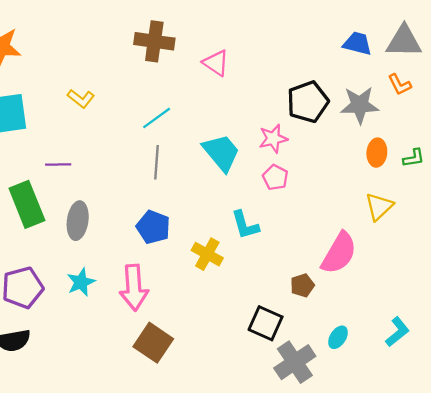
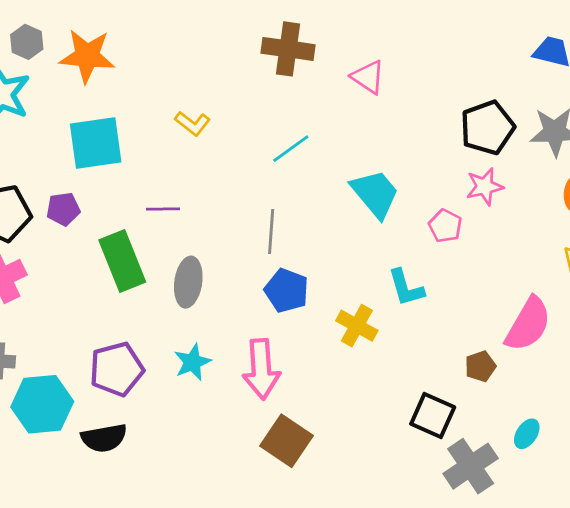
pink star: (273, 139) -> (485, 187), moved
gray line: (157, 162) -> (271, 232), moved

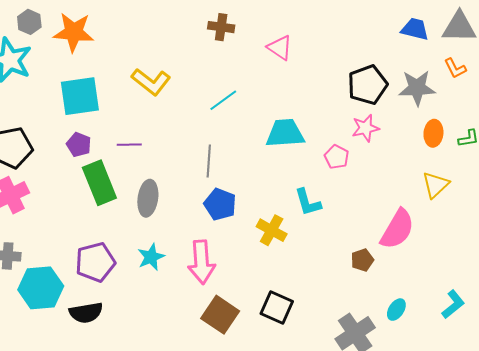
brown cross: (288, 49) -> (221, 27), size x0.7
yellow L-shape: (192, 123) -> (151, 82), size x1.5
cyan trapezoid: (375, 194) -> (285, 133), turned -54
purple pentagon: (63, 209) -> (79, 145), moved, turned 30
black square: (433, 416) -> (277, 307), moved

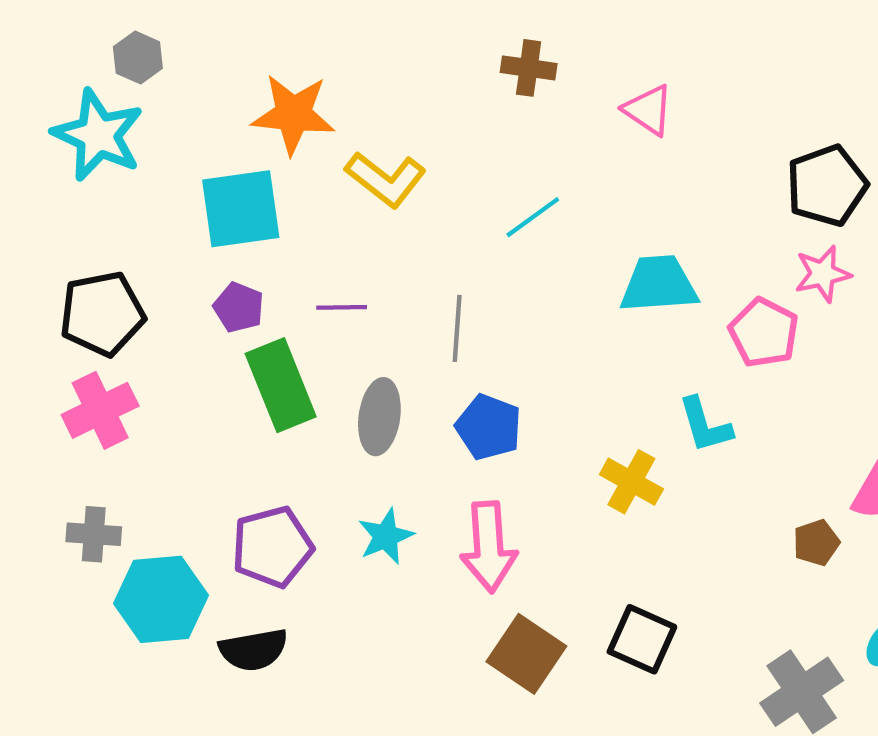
orange star: (74, 32) -> (293, 114), moved
pink pentagon: (337, 157) -> (764, 333), size x1.4
gray line: (209, 161) -> (457, 328), moved
blue pentagon: (220, 204) -> (489, 427), moved

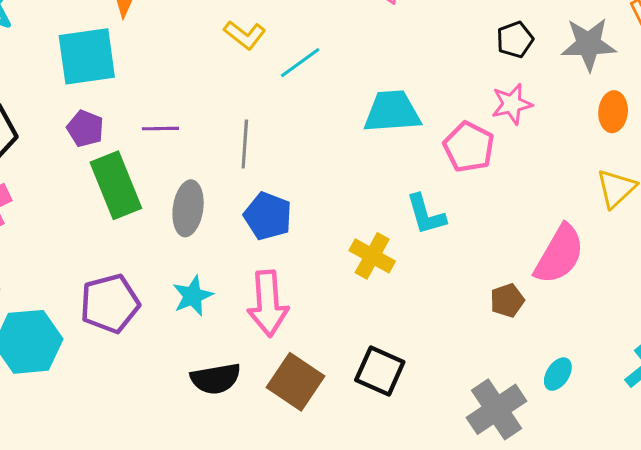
yellow L-shape: (386, 179) -> (245, 35), moved, size x0.7
black pentagon: (827, 186) -> (515, 40), size x0.6
black semicircle: (253, 650) -> (216, 379), moved

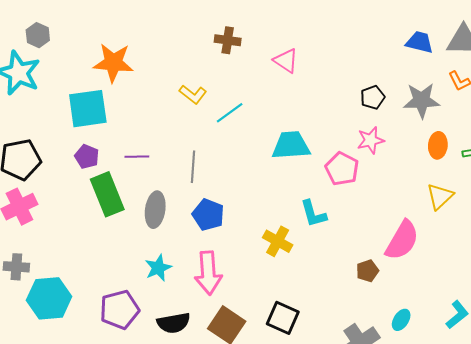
purple pentagon: (110, 303) -> (119, 310), moved

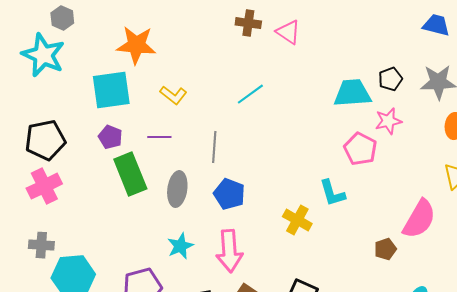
pink triangle: (286, 61) -> (288, 32), moved
yellow L-shape: (193, 94) -> (173, 95), moved
cyan trapezoid: (291, 145) -> (352, 93), moved

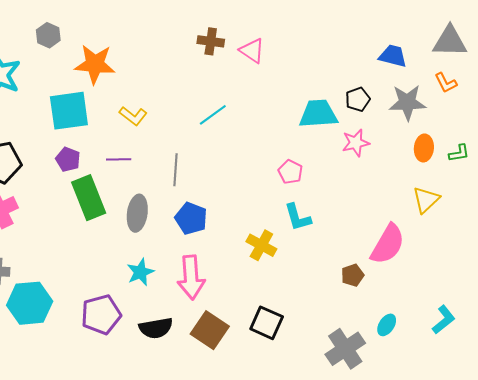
gray hexagon: (62, 18) -> (48, 35), moved
blue trapezoid: (436, 25) -> (393, 56), moved
pink pentagon: (360, 149) -> (290, 172), moved, size x0.7

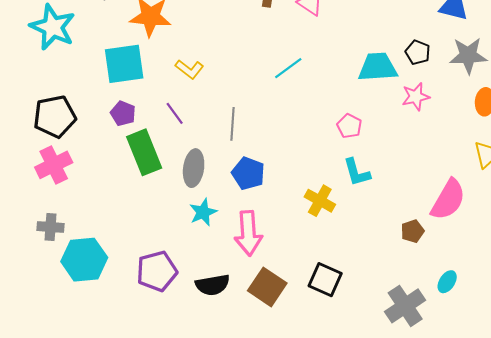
black pentagon: (358, 99) -> (418, 52), turned -30
cyan line: (213, 115) -> (288, 68), moved
purple line: (119, 159) -> (175, 113), turned 55
cyan star: (140, 272) -> (203, 212), moved

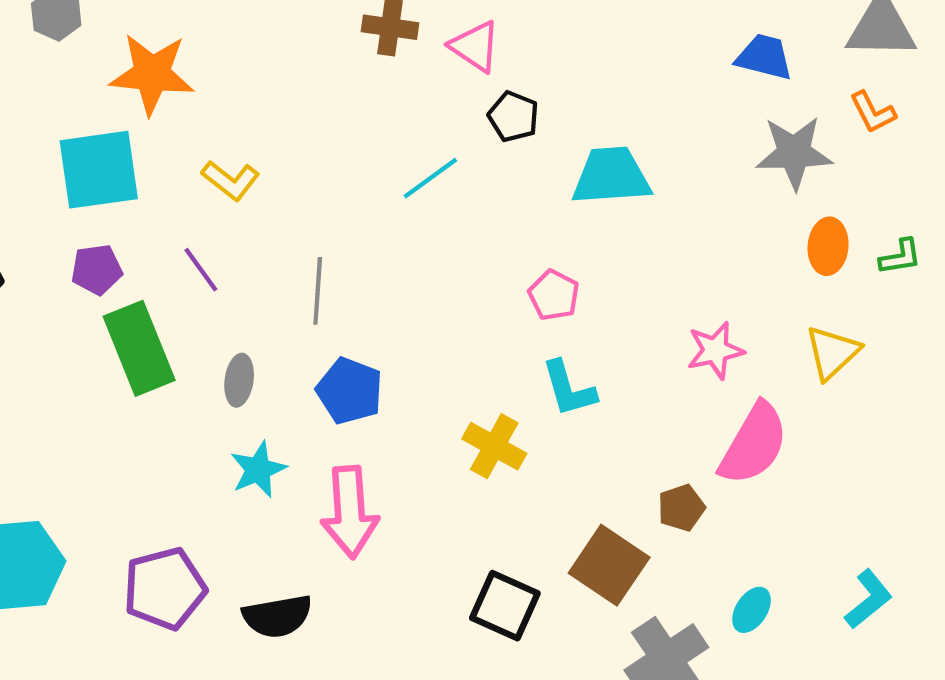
black pentagon: (418, 52) -> (513, 117), moved
pink star: (416, 97) -> (715, 350), moved
purple pentagon: (123, 113) -> (97, 270), turned -30
gray ellipse: (194, 168) -> (239, 380), size x0.7
brown square: (267, 287) -> (609, 565), moved

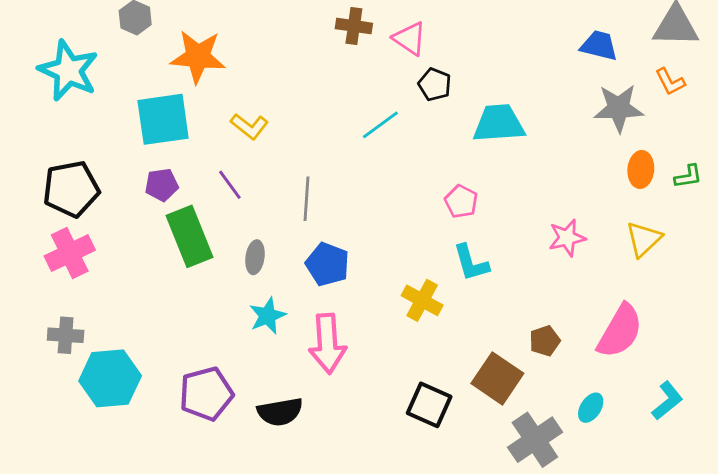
pink semicircle: (754, 444) -> (620, 331), moved

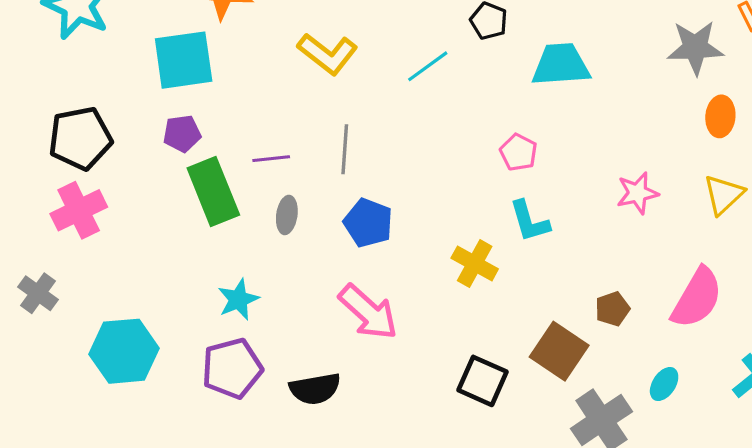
yellow L-shape: (249, 126) -> (328, 54), moved, size x1.4
purple line: (230, 185) -> (271, 159), moved, turned -60
cyan star: (268, 316) -> (238, 300), moved
gray cross: (66, 335) -> (38, 293), moved, turned 32
pink arrow: (327, 344) -> (368, 312), turned -44

